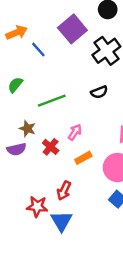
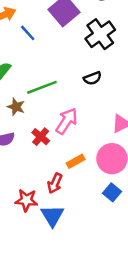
brown star: (27, 129) -> (16, 107), moved
pink arrow: (75, 132) -> (67, 121), size x1.5
orange rectangle: (83, 158) -> (76, 161), moved

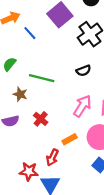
green line: (42, 87) -> (42, 78), turned 35
pink arrow: (67, 121) -> (82, 106), moved

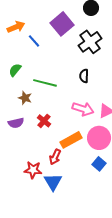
black semicircle: (83, 71) -> (84, 76), turned 112
pink arrow: (82, 106) -> (83, 109), turned 75
orange rectangle: (70, 139) -> (71, 140), size x1.5

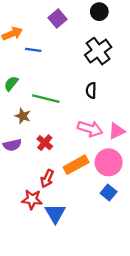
purple square: (62, 24) -> (58, 19), moved, size x0.7
blue line: (34, 41) -> (33, 50), turned -40
red arrow: (55, 157) -> (47, 179), moved

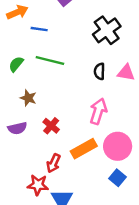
green line: (46, 99) -> (50, 61), moved
pink arrow: (90, 129) -> (98, 111), turned -90
pink triangle: (117, 131) -> (126, 73), moved, turned 36

